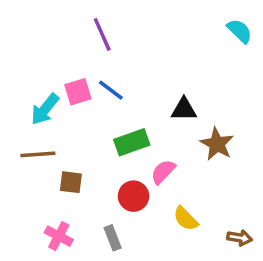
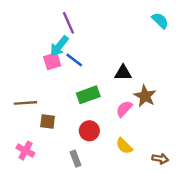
cyan arrow: (45, 109) -> (59, 46), moved
pink semicircle: (163, 172) -> (124, 109), moved
pink cross: (59, 236) -> (25, 151), moved

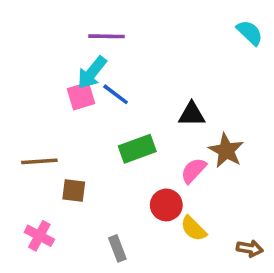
purple line: (68, 23) -> (106, 36), turned -65
red circle: (89, 131) -> (166, 205), moved

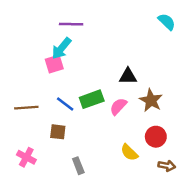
blue line: (116, 94) -> (65, 104), moved
pink semicircle: (193, 170) -> (118, 106), moved
brown square: (74, 190) -> (58, 132), moved
red circle: (166, 205) -> (156, 137), moved

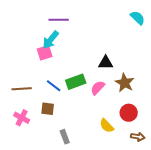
pink cross: (26, 157) -> (22, 118), moved

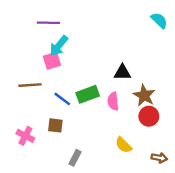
purple line: (59, 20) -> (48, 23), moved
pink semicircle: (98, 88) -> (113, 101), turned -49
brown line: (22, 89) -> (30, 85), moved
red circle: (129, 113) -> (149, 116), moved
gray rectangle: (65, 137) -> (75, 158), turned 48

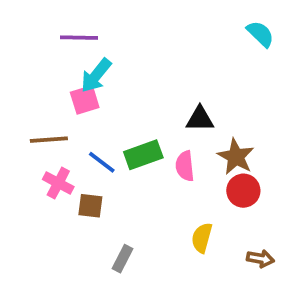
pink cross: (25, 136) -> (58, 183), moved
yellow semicircle: (123, 145) -> (202, 238), turned 60

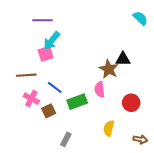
black triangle: (200, 119) -> (123, 59), moved
green rectangle: (143, 155) -> (77, 102), moved
brown star: (236, 157) -> (109, 69), moved
brown square: (90, 206) -> (49, 111), turned -32

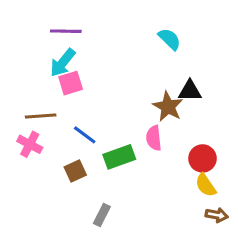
cyan semicircle: (140, 18) -> (170, 39), moved
cyan arrow: (52, 41) -> (63, 63), moved
pink cross: (31, 99) -> (30, 144), moved
yellow semicircle: (109, 128) -> (206, 185), moved, turned -49

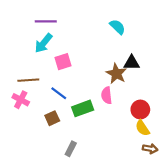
pink square: (71, 83) -> (63, 62), moved

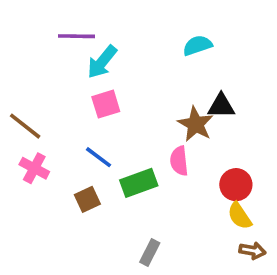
cyan semicircle: (117, 27) -> (197, 45), turned -63
cyan arrow: (44, 43) -> (102, 62), moved
brown line: (28, 80) -> (25, 126), moved, turned 42
gray rectangle: (71, 149) -> (150, 252), moved

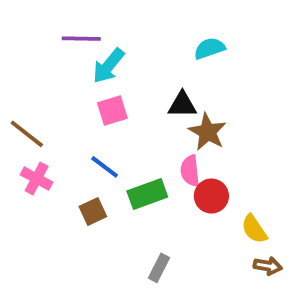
black triangle: (221, 106) -> (182, 105), moved
red circle: (236, 185) -> (211, 196), moved

